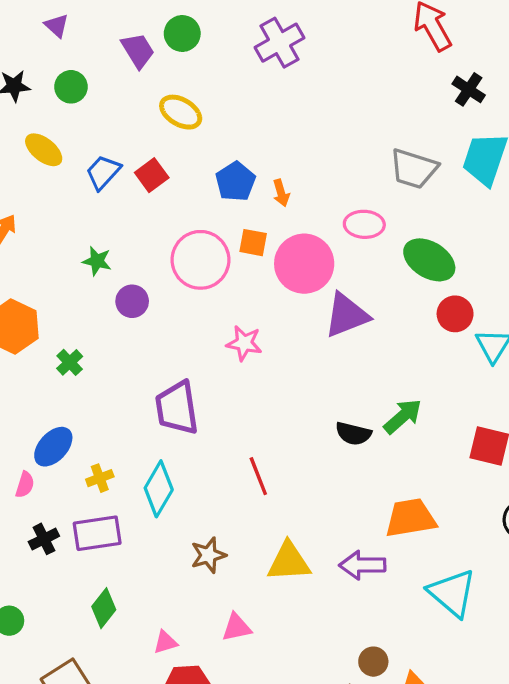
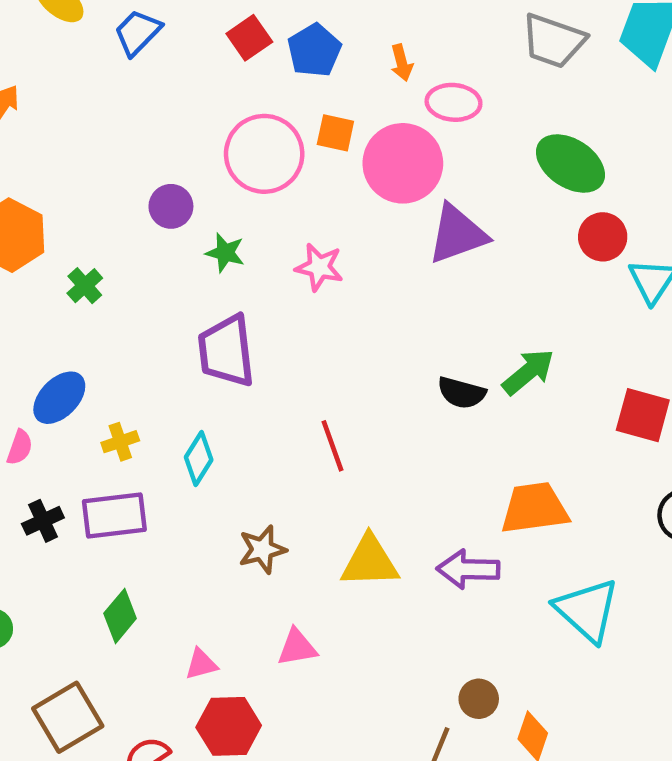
red square: (152, 175) -> (249, 38), moved
orange arrow: (281, 193) -> (402, 63), moved
pink ellipse: (364, 224) -> (454, 102), moved
green star: (97, 261) -> (225, 253), moved
cyan diamond: (159, 489) -> (199, 459), size x0.7

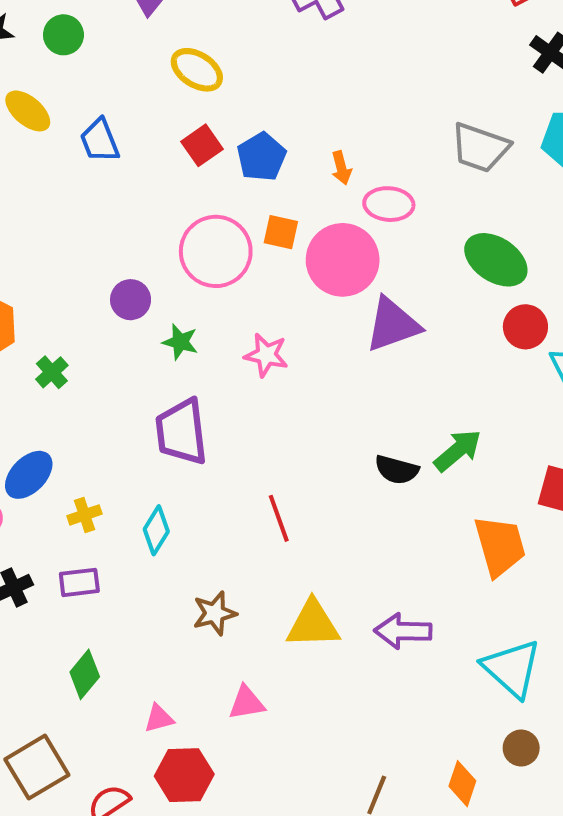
blue trapezoid: (138, 32) -> (100, 141), turned -66
orange trapezoid: (534, 508) -> (500, 546), moved, turned 82
purple rectangle: (114, 515) -> (79, 582), size x0.7
brown circle: (479, 699) -> (521, 748), moved

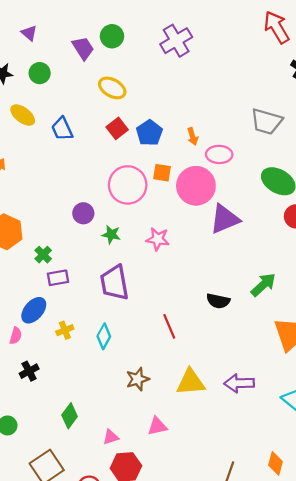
black semicircle: (397, 470) -> (218, 301), moved
purple rectangle: (79, 582) -> (58, 278), moved

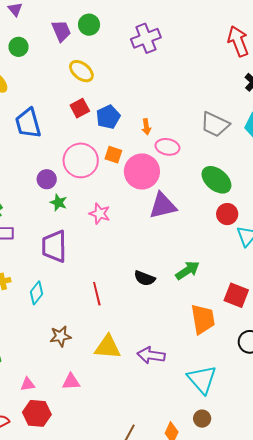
blue trapezoid: (62, 129) -> (28, 123), moved, size x1.4
purple circle: (83, 213) -> (47, 179), moved

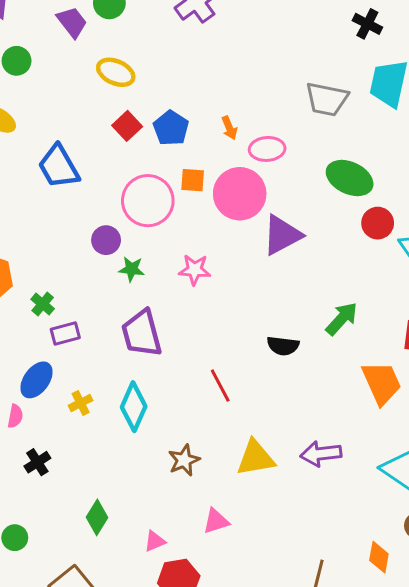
cyan diamond: (37, 293) -> (134, 407), size x1.4

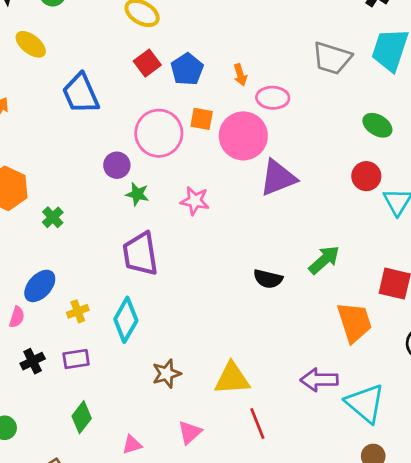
green ellipse: (350, 178) -> (377, 125), moved, size x0.7
purple rectangle: (65, 333) -> (76, 359), moved
red line: (220, 386) -> (257, 424), moved
purple arrow: (321, 454) -> (319, 380), moved
pink triangle: (216, 521) -> (190, 432), turned -30

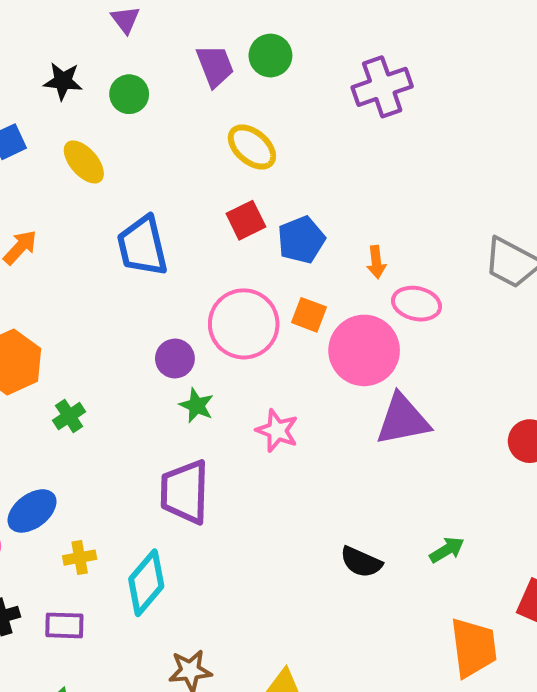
green arrow: (324, 260) -> (447, 550), size x0.7

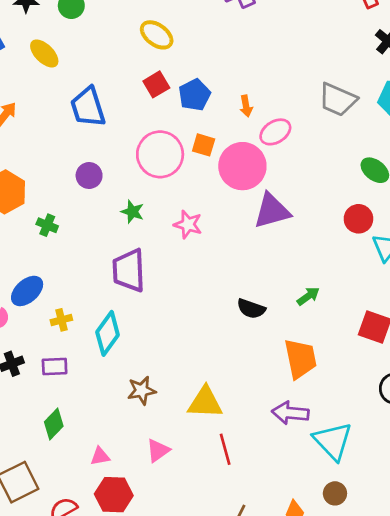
pink ellipse: (417, 304) -> (275, 132), turned -40
purple circle: (175, 359) -> (89, 176), moved
green cross: (69, 416) -> (47, 225), turned -30
orange trapezoid: (473, 647) -> (300, 359), moved

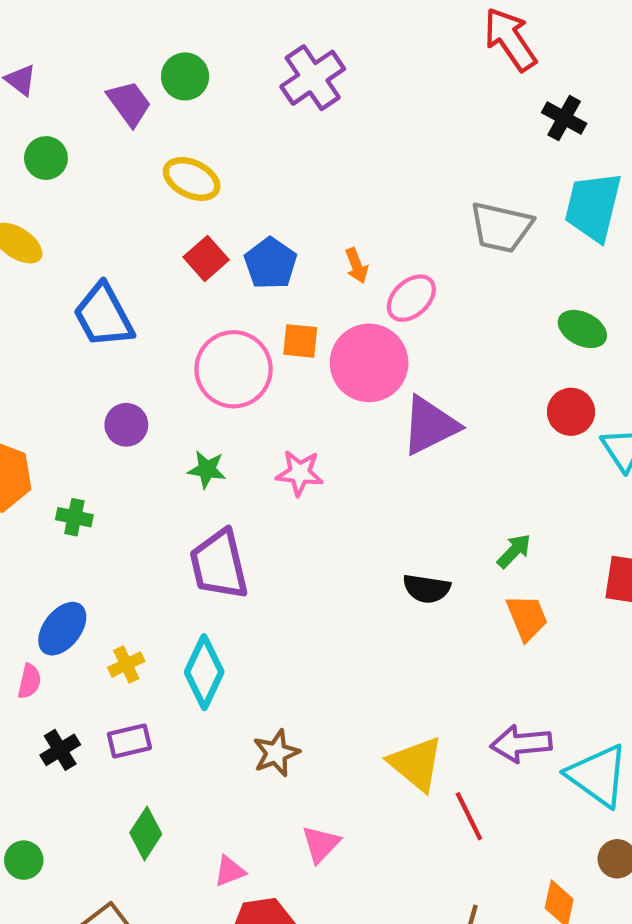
orange trapezoid: (300, 359) -> (527, 618), moved, size x0.7
yellow triangle: (205, 402) -> (416, 764), moved, turned 48
red line: (225, 449) -> (469, 816), moved

